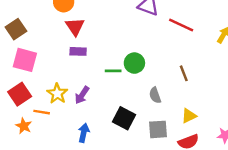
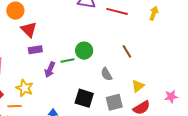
purple arrow: (82, 95) -> (50, 70), moved

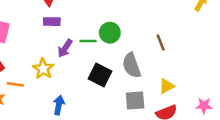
gray semicircle: (106, 74) -> (132, 65), size x1.5
yellow star: (25, 88) -> (43, 69), moved
black square: (84, 98) -> (100, 75), moved

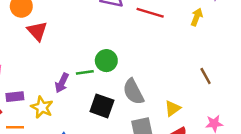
purple rectangle: (52, 22) -> (15, 97), moved
brown line: (161, 43) -> (206, 76), moved

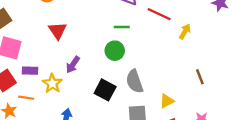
yellow arrow: (197, 17) -> (185, 31), moved
red triangle: (37, 31) -> (58, 31), moved
green line: (85, 72) -> (122, 27), moved

